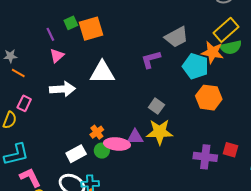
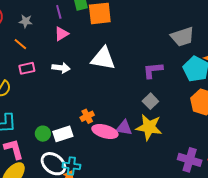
gray star: (10, 56) -> (26, 21), moved
purple L-shape: (151, 59) -> (153, 70), moved
white arrow: (62, 89) -> (61, 68), size x0.7
pink rectangle: (24, 103) -> (27, 68), moved, turned 42
green circle: (102, 151) -> (43, 134), moved

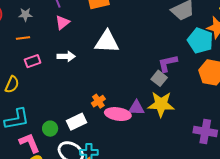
orange line: (20, 44) -> (23, 38), turned -40
purple L-shape: (153, 70) -> (168, 63), moved
green circle: (43, 134) -> (50, 129), moved

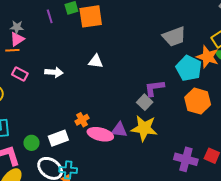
pink triangle: (62, 23) -> (17, 39), moved
white triangle: (107, 42) -> (96, 61), size x0.6
pink rectangle: (33, 61) -> (20, 74), turned 42

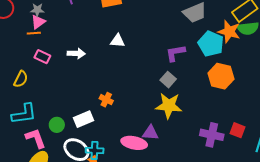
purple L-shape: (154, 88) -> (175, 53), moved
orange cross: (82, 120) -> (106, 100), turned -32
purple triangle: (119, 130) -> (150, 133), moved
pink ellipse: (100, 134) -> (134, 143), moved

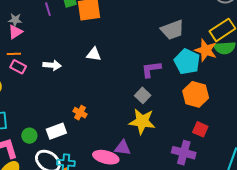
orange line: (34, 33) -> (14, 54), moved
red square: (237, 130) -> (200, 129), moved

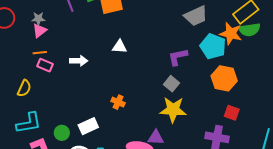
orange cross: (80, 113) -> (118, 102), moved

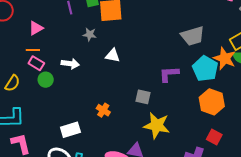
gray star: (38, 19) -> (90, 34), moved
gray square: (171, 84) -> (143, 97), moved, turned -35
green circle: (62, 133) -> (46, 80), moved

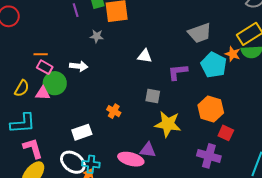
pink triangle: (36, 28) -> (43, 93), moved, turned 35
white triangle: (113, 56) -> (145, 56), moved
orange star: (225, 58) -> (233, 54), size x0.7
green circle: (46, 80) -> (55, 83), size x1.5
orange hexagon: (212, 102) -> (211, 109), moved

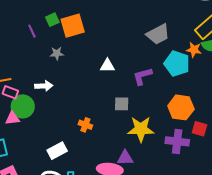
purple cross: (209, 156) -> (177, 141), moved

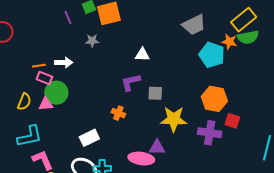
purple L-shape: (142, 76) -> (131, 82), moved
white arrow: (44, 86) -> (64, 62), moved

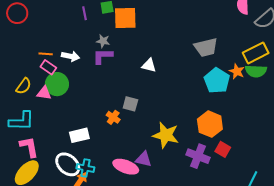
purple L-shape: (131, 82) -> (103, 56), moved
gray square: (155, 93) -> (130, 104), moved

